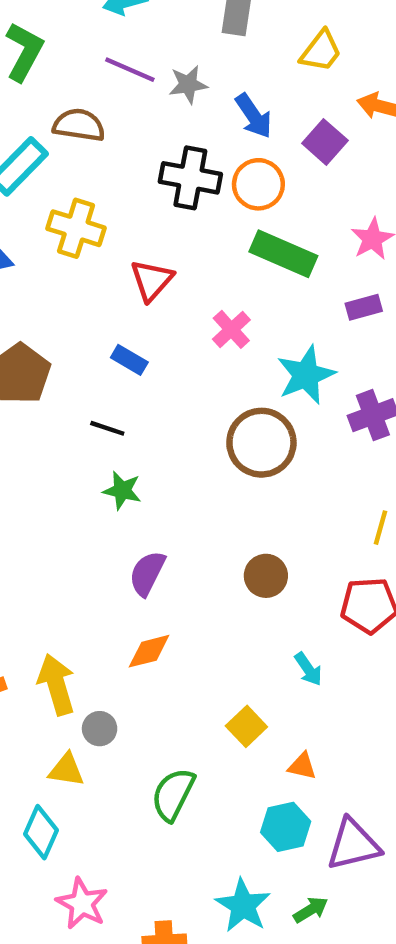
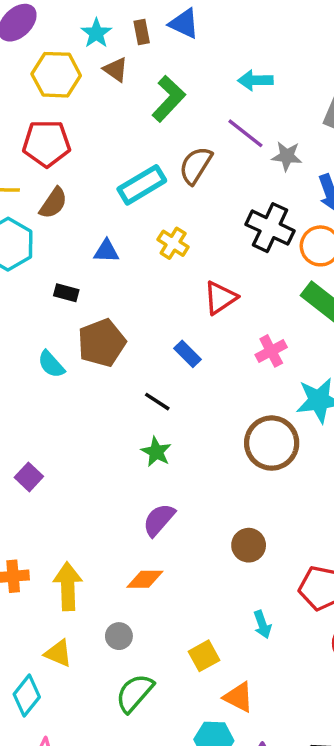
brown semicircle: (79, 125) -> (196, 165), turned -81
yellow cross: (76, 228) -> (173, 243), size x0.7
gray circle: (100, 729) -> (119, 636), moved
orange triangle: (302, 766) -> (239, 697), size x1.4

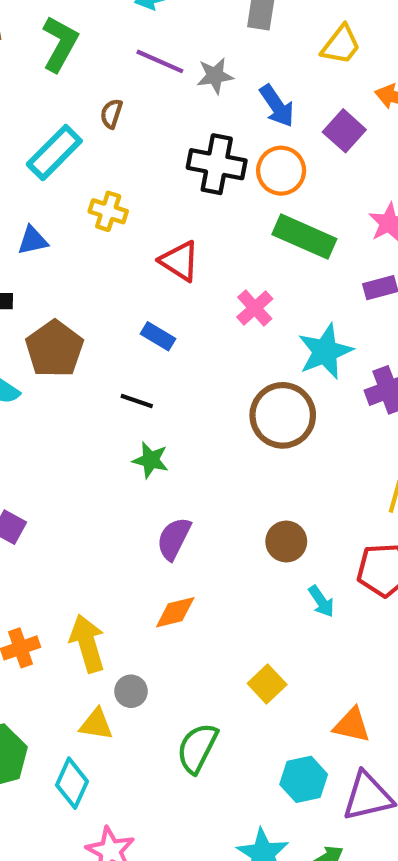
brown semicircle: (196, 165) -> (111, 114), size x0.6
red triangle: (220, 298) -> (180, 261), turned -39
cyan arrow: (262, 625) -> (321, 601), moved
gray circle: (119, 636) -> (131, 691), moved
orange triangle: (239, 697) -> (352, 725), moved

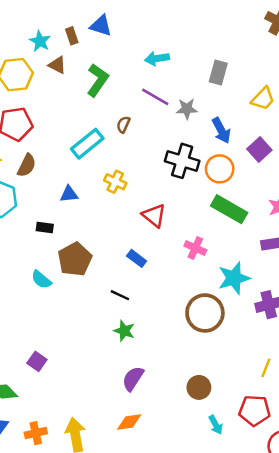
pink cross: (255, 308) -> (195, 248), turned -30

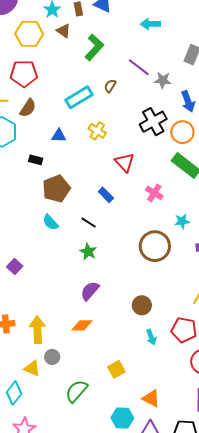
cyan arrow: (157, 58) -> (150, 24), moved
black cross: (182, 161) -> (153, 122), turned 36
cyan star: (234, 278) -> (182, 221), size x0.6
cyan semicircle: (41, 280) -> (50, 222), moved

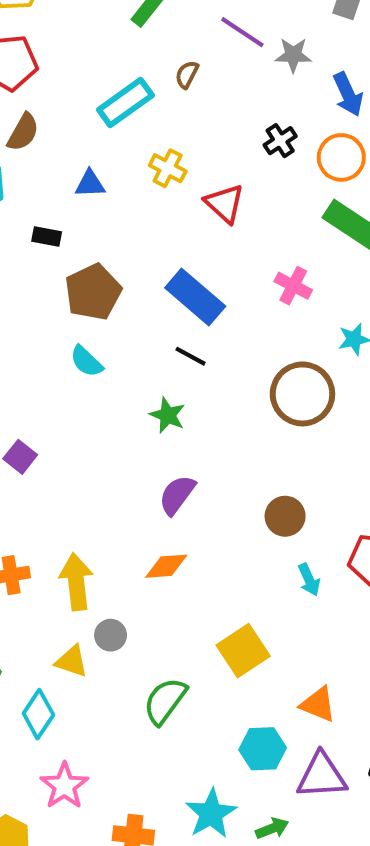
black cross: (153, 122) -> (280, 141), size x0.6
red triangle: (125, 162) -> (225, 203), moved
blue rectangle: (106, 195) -> (195, 297), size x1.8
black line: (89, 223) -> (191, 356), moved
yellow square: (116, 369) -> (243, 651), size x1.4

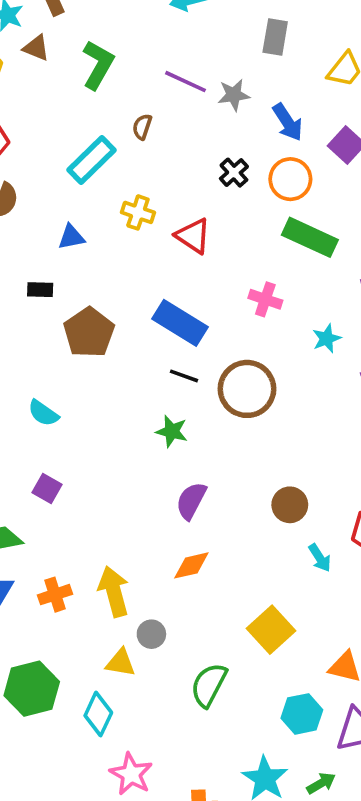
cyan semicircle: (86, 361) -> (43, 413), moved
brown circle: (302, 394) -> (247, 389), moved

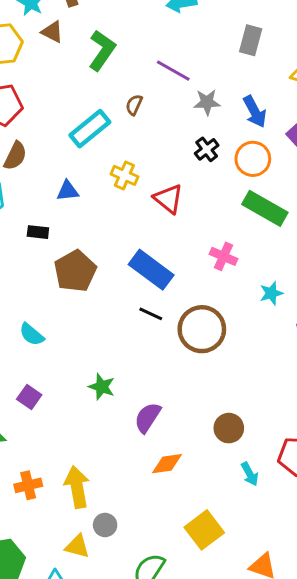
gray star: (234, 95) -> (207, 102), moved
green star: (172, 431) -> (102, 387), moved
orange diamond: (191, 565) -> (167, 464), moved

